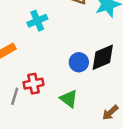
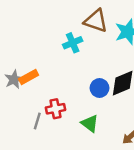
cyan cross: (37, 21) -> (73, 43), moved

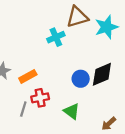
brown triangle: (96, 21) -> (77, 17), turned -35
orange rectangle: (29, 77) -> (28, 76), moved

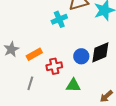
red cross: (40, 98) -> (54, 66), moved
green triangle: (72, 111) -> (73, 85), turned -35

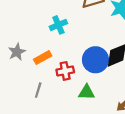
cyan cross: (59, 19) -> (58, 25), moved
blue circle: (81, 56) -> (95, 60), size x1.5

